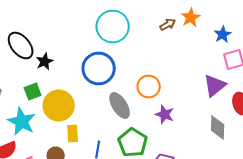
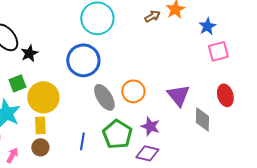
orange circle: (149, 86) -> (133, 91), moved
purple triangle: (215, 86) -> (178, 95), moved, turned -30
purple star: (165, 114) -> (150, 126), moved
yellow rectangle: (73, 134) -> (40, 125), moved

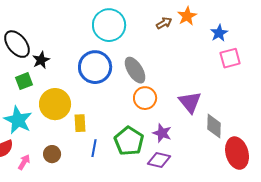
green square: (17, 83) -> (24, 81), moved
red ellipse: (225, 95) -> (237, 153), moved, size x1.4
gray ellipse: (104, 97) -> (135, 70), moved
yellow rectangle: (40, 125) -> (80, 123), moved

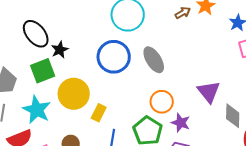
green square: (24, 81) -> (43, 71), size x1.4
orange circle: (145, 98) -> (162, 102), moved
yellow rectangle: (80, 123) -> (99, 113), turned 30

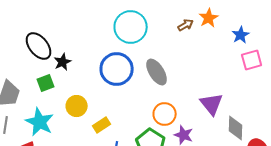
green square: (43, 71) -> (46, 83), size x0.7
yellow circle: (74, 94) -> (77, 106), size x0.7
yellow rectangle: (99, 113) -> (102, 125), turned 30

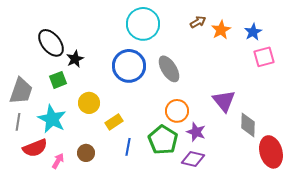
orange star: (209, 18) -> (221, 30), moved

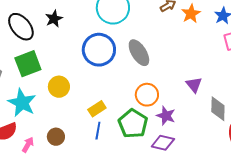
black star: (75, 59) -> (54, 19), moved
green square: (58, 80) -> (28, 64), size x1.5
purple triangle: (224, 101) -> (194, 85), size x0.7
yellow rectangle: (114, 122) -> (97, 109), moved

